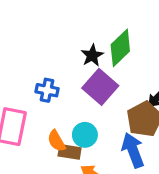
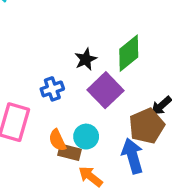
black star: (92, 55) -> (86, 59), moved
blue cross: (47, 90) -> (52, 89), turned -35

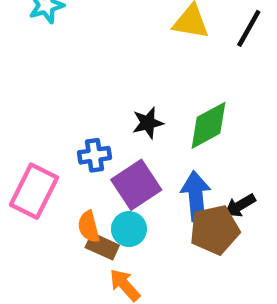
purple square: (105, 90) -> (136, 185), moved
blue arrow: (133, 156) -> (196, 196), moved

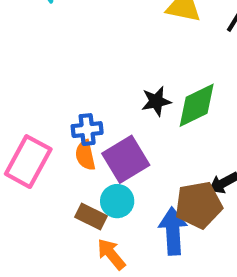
black star: (148, 123) -> (156, 101), moved
blue arrow: (196, 196) -> (173, 231), moved
orange semicircle: (89, 227) -> (85, 155), moved

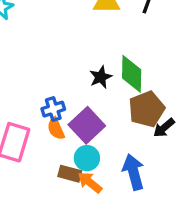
green diamond: (197, 105) -> (132, 74), turned -51
brown pentagon: (199, 205) -> (147, 109), moved
orange arrow: (111, 254) -> (90, 182), moved

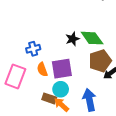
green diamond: (132, 74) -> (92, 38), turned -40
blue cross: (53, 109) -> (33, 49), moved
purple square: (87, 125) -> (62, 69), turned 30

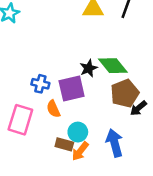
blue cross: (33, 49) -> (40, 84), turned 32
purple square: (62, 69) -> (72, 89), moved
orange arrow: (61, 105) -> (80, 151), turned -91

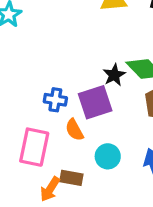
brown rectangle: (64, 144) -> (71, 178), moved
orange arrow: (80, 151) -> (50, 189), moved

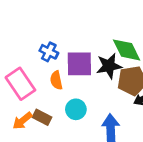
black star: (114, 75) -> (109, 66), moved, size x1.4
pink rectangle: (34, 147) -> (20, 84), turned -64

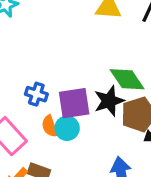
cyan circle: (76, 109) -> (67, 128), moved

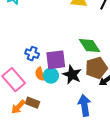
black star: (109, 101) -> (72, 75), moved, turned -30

